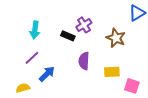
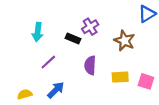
purple line: (32, 58) -> (48, 62), moved
blue arrow: (47, 74) -> (56, 90), moved
pink square: (132, 86) -> (146, 81), moved

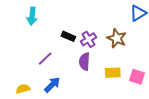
purple cross: (90, 27) -> (89, 39), moved
cyan arrow: (38, 32) -> (32, 16), moved

